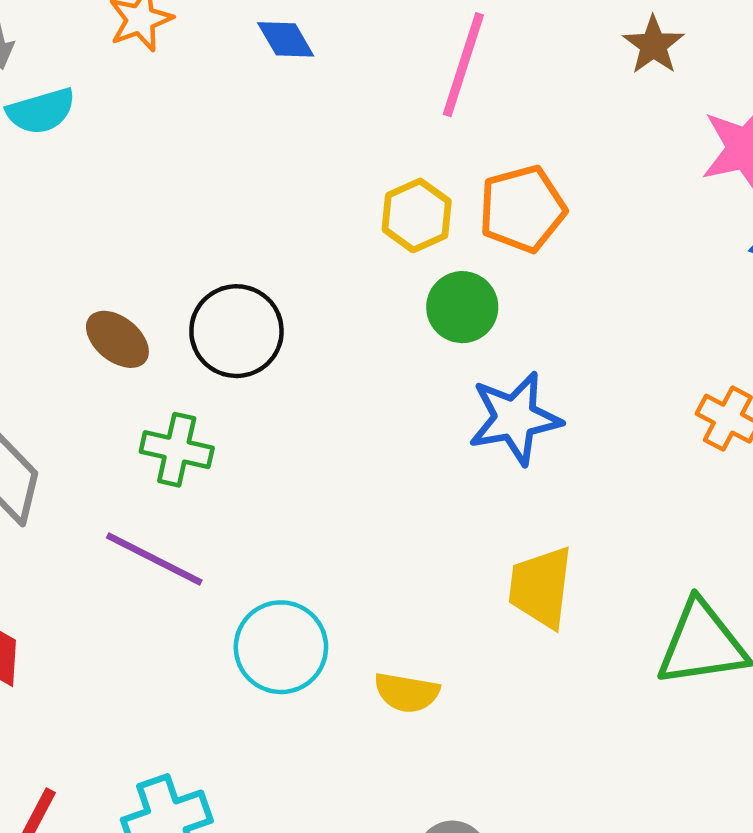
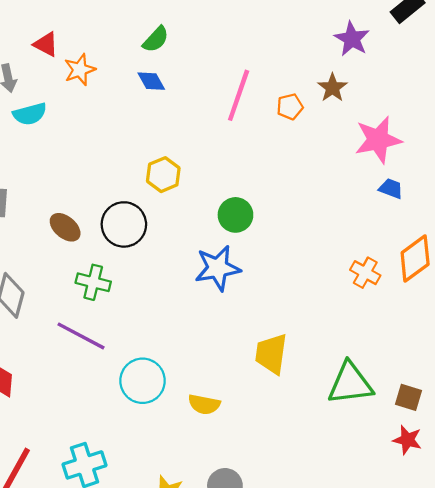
orange pentagon: (522, 209) -> (290, 107), moved, size x0.6
yellow hexagon: (417, 215) -> (163, 175), moved
blue star: (515, 418) -> (218, 268), moved

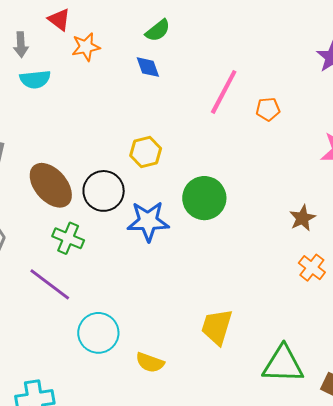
brown star: (332, 88) -> (302, 218), moved
green circle: (235, 215) -> (204, 198), size x1.4
brown ellipse: (65, 227) -> (51, 185), size x1.6
blue star: (218, 268) -> (148, 221), moved

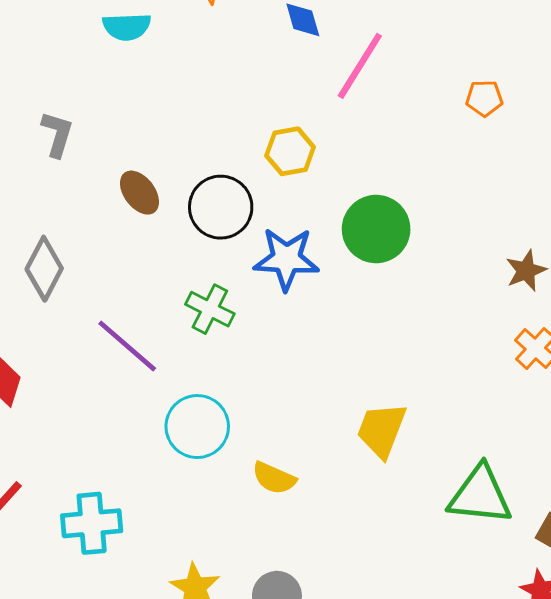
pink line: (224, 92) -> (360, 66), moved
brown ellipse: (51, 185) -> (139, 193), size x0.6
green cross: (68, 238) -> (210, 309), moved

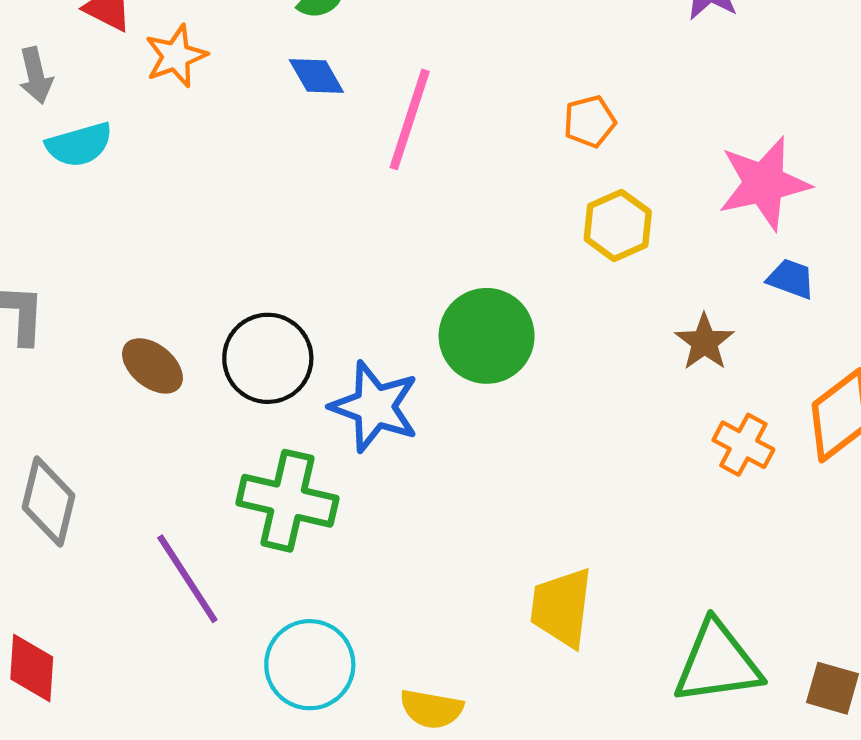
yellow hexagon: (290, 151) -> (618, 225), moved
blue star: (286, 259) -> (375, 407), turned 30
green cross: (210, 309) -> (287, 501), size x1.4
purple line: (127, 346) -> (187, 579), turned 30

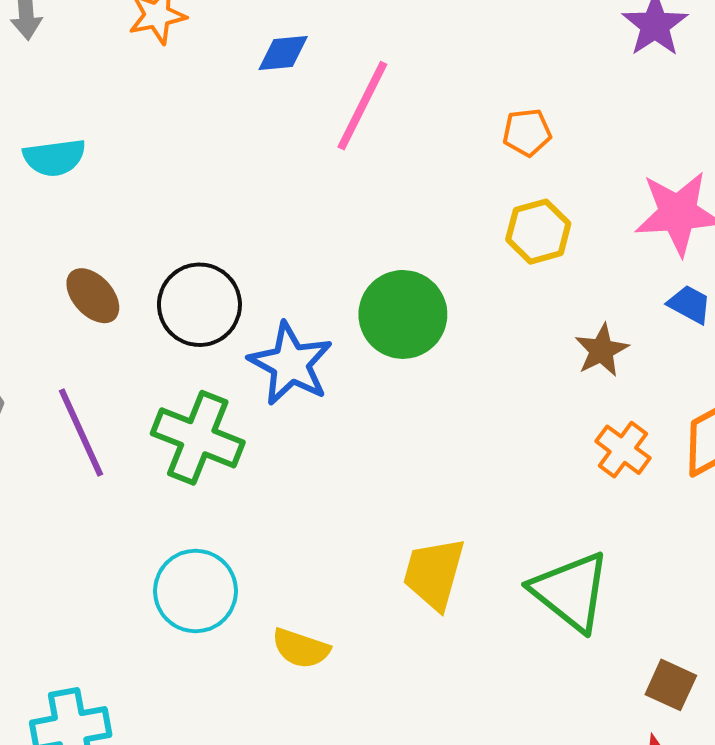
blue diamond: (316, 76) -> (283, 53), turned -74
cyan semicircle: (79, 145) -> (54, 158), moved
purple line: (187, 579) -> (81, 433), moved
green triangle: (718, 663) -> (571, 591), moved, turned 38

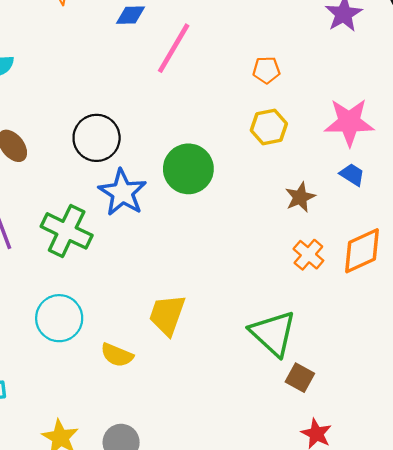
black circle: (199, 305) -> (97, 138), moved
yellow trapezoid: (434, 573) -> (167, 315), moved
brown square: (671, 685) -> (300, 378), moved

